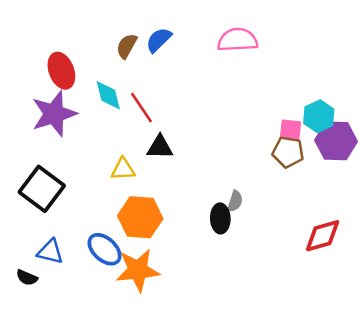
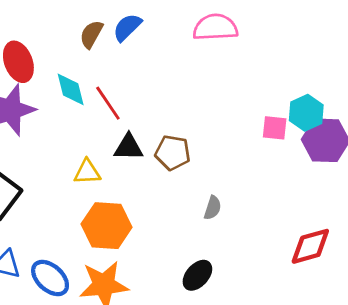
brown pentagon: (288, 152) -> (173, 153), moved
black ellipse: (220, 218) -> (197, 275), moved, turned 44
blue ellipse: (105, 249) -> (50, 278), moved

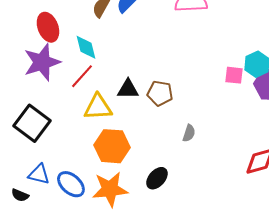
red line: (108, 103) -> (82, 76), moved, turned 76
yellow triangle: (87, 172) -> (98, 107), size x1.4
black ellipse: (197, 275) -> (157, 178), moved

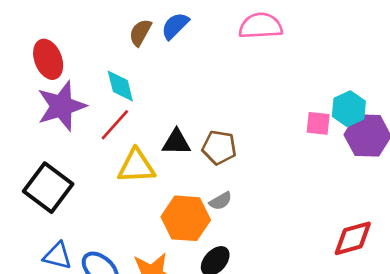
red ellipse: (48, 27) -> (48, 59), moved
gray semicircle: (189, 133) -> (221, 201), moved, turned 42
orange hexagon: (112, 146) -> (186, 218), moved

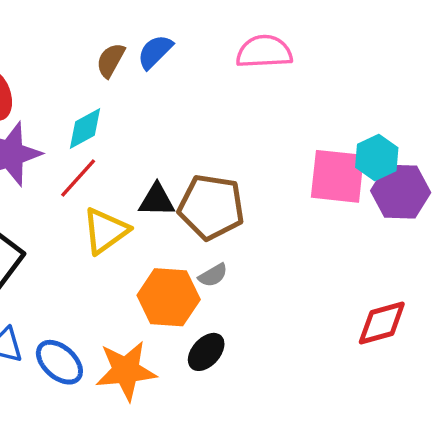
cyan diamond: (120, 86) -> (85, 129), turned 75
pink square: (318, 123) -> (337, 176), size x1.8
brown pentagon: (219, 147) -> (211, 207), size x1.5
yellow triangle: (136, 166) -> (106, 231), turned -33

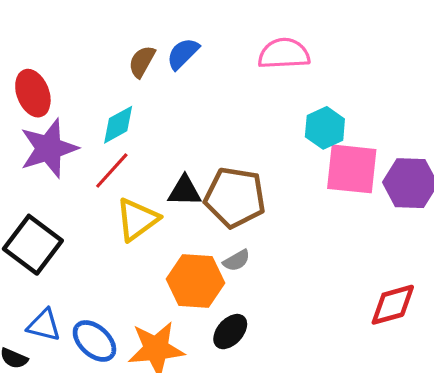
cyan hexagon: (377, 157) -> (325, 128), moved

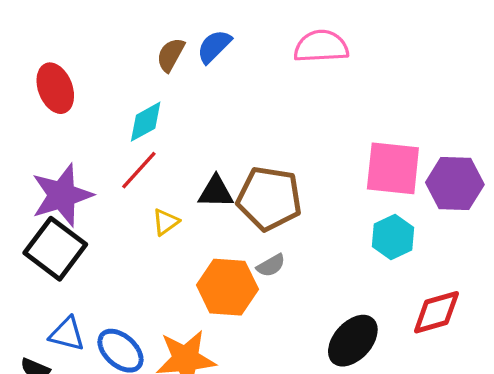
cyan hexagon: (325, 128) -> (393, 237), moved
purple star: (49, 148) -> (62, 195), moved
yellow triangle: (137, 219) -> (166, 222), size x0.6
black ellipse: (230, 332) -> (353, 341), moved, size x1.4

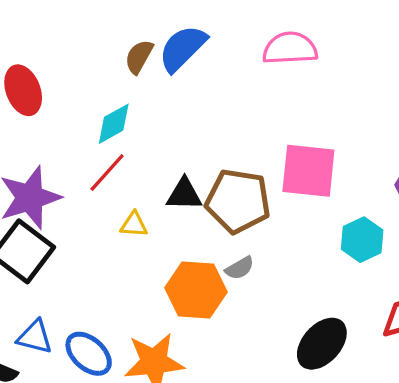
blue semicircle: (214, 46) -> (183, 48), size x1.4
pink square: (393, 168) -> (308, 171), moved
yellow triangle: (166, 222) -> (134, 224), turned 40

